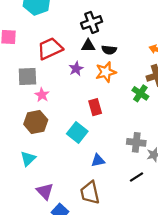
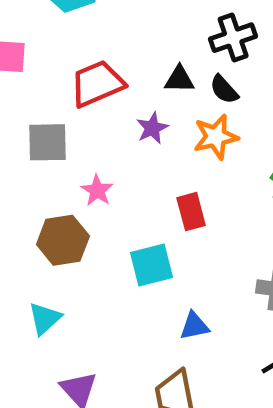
black cross: (92, 22) -> (233, 38), moved
black semicircle: (109, 50) -> (224, 89), turned 40
pink star: (42, 95) -> (97, 190), moved
cyan square: (77, 133) -> (152, 265), turned 36

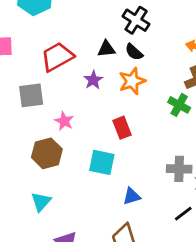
black cross: (233, 38) -> (136, 20), turned -32
cyan square: (152, 265) -> (102, 162), turned 32

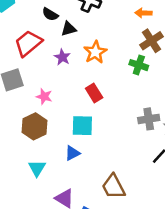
black semicircle: (134, 52) -> (50, 14), moved
blue triangle: (132, 196) -> (72, 153), moved

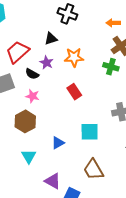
black semicircle: (50, 14) -> (32, 74), moved
orange star: (95, 52) -> (74, 57), turned 30
cyan square: (82, 126) -> (90, 132), moved

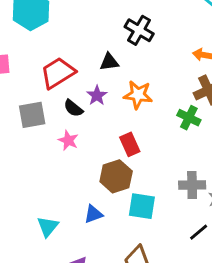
brown hexagon: (25, 121) -> (116, 176), moved

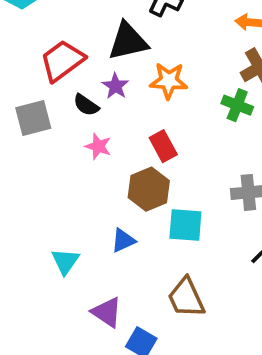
black triangle: (109, 62) -> (128, 41), size x1.6
pink star: (68, 140) -> (98, 146), moved

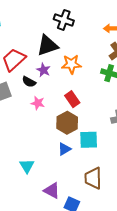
blue triangle: (123, 240) -> (64, 149), moved
brown trapezoid: (186, 298) -> (93, 178), turned 30

